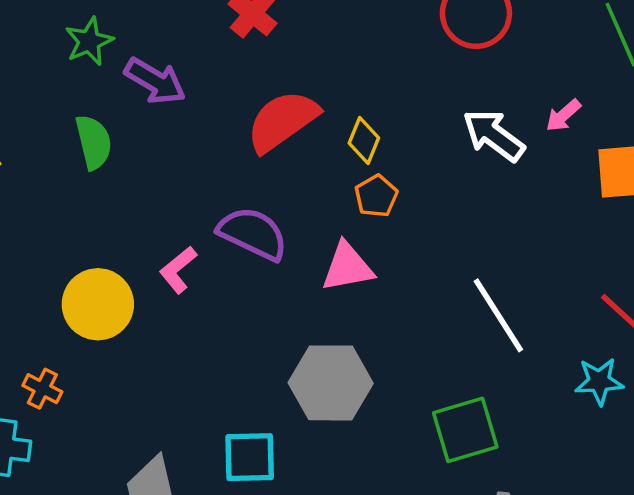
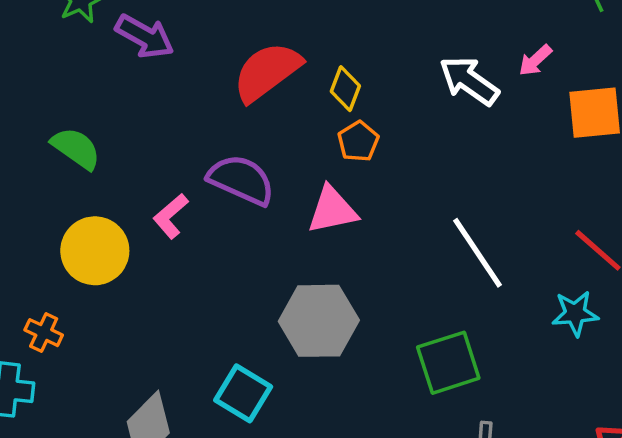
green semicircle: (94, 142) -> (76, 148), moved, turned -40
cyan square: (250, 457) -> (243, 393), turned 34

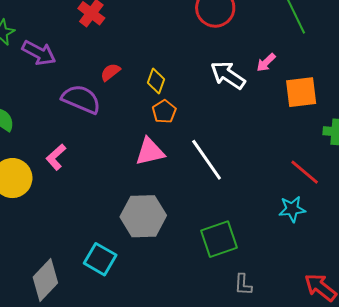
red semicircle: (267, 72) -> (110, 72), size x0.5
purple semicircle: (241, 180) -> (81, 99), moved
white line: (477, 253) -> (207, 160), moved

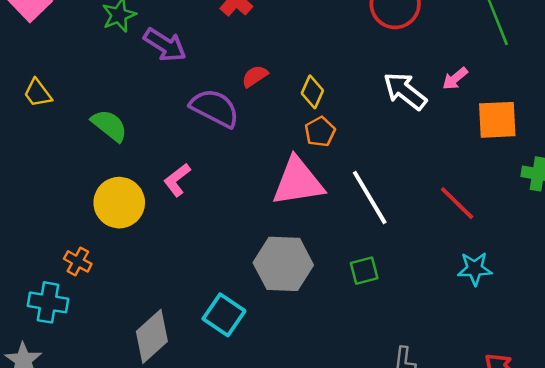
pink triangle: (150, 152) -> (298, 182), size x1.4
red line: (305, 172) -> (457, 203), moved
green square: (219, 239) -> (364, 271), moved, size x0.6

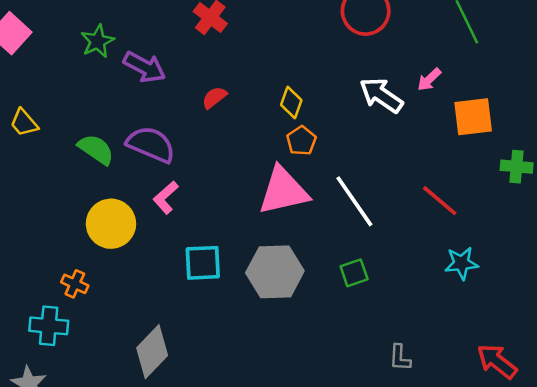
red semicircle: (255, 76) -> (214, 98), moved
purple semicircle: (215, 108) -> (151, 144), moved
cyan square: (224, 315) -> (203, 263), moved, turned -33

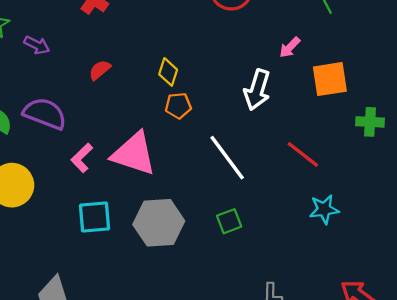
purple arrow: (145, 67) -> (37, 45), size x0.7
white arrow: (381, 95) -> (257, 90), moved, turned -105
orange pentagon: (301, 141) -> (178, 106), turned 30
pink triangle: (283, 191) -> (134, 154), moved, turned 33
pink L-shape: (166, 197) -> (82, 158), moved

